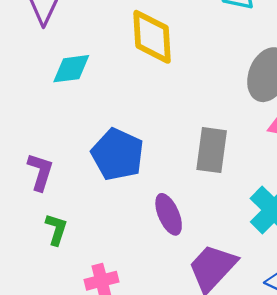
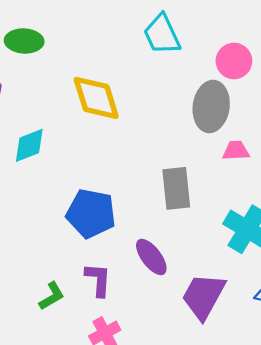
purple L-shape: (40, 172) -> (98, 280), moved
green L-shape: (56, 229) -> (52, 296), turned 56

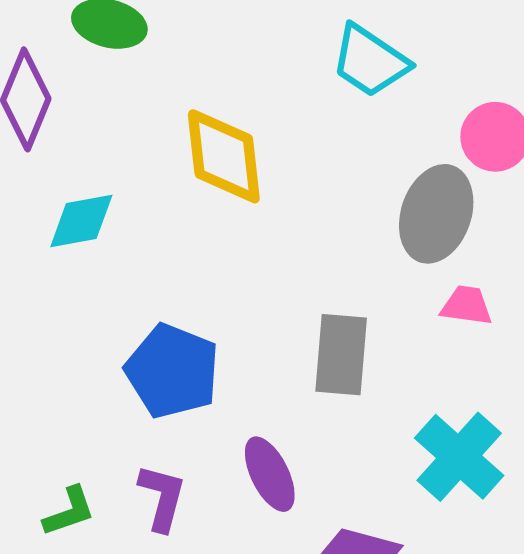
cyan trapezoid: (162, 34) -> (370, 61), turned -42

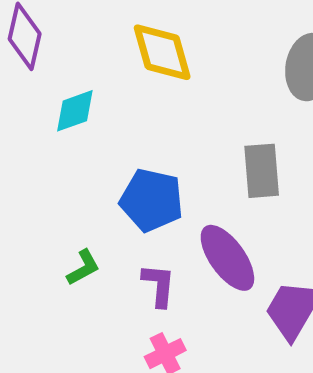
purple ellipse: (270, 474) -> (227, 258), size x1.4
green L-shape: (69, 511) -> (83, 268), moved

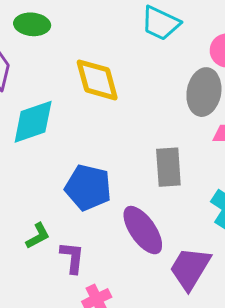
cyan diamond: (75, 111) -> (33, 122), size x1.4
purple L-shape: (159, 285) -> (72, 257), moved

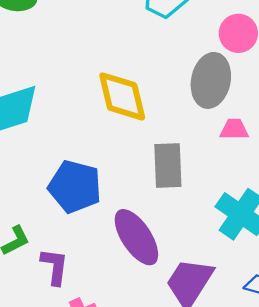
yellow diamond: (97, 80) -> (122, 96), moved

